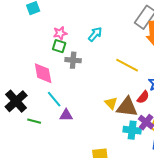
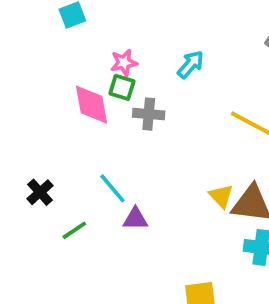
pink diamond: (43, 73) -> (91, 105), moved
black cross: (16, 101) -> (40, 192), size x0.6
green line: (34, 121) -> (74, 230), turned -48

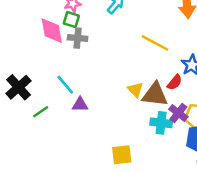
gray cross: (149, 114) -> (78, 38), moved
black cross: (40, 192) -> (19, 87), size x1.5

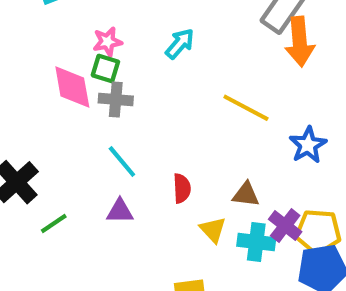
red semicircle: (175, 82) -> (182, 188), moved, turned -42
cyan line: (65, 85) -> (122, 161), moved
yellow triangle: (135, 90) -> (213, 230), moved
brown triangle: (155, 95) -> (246, 195), size x0.6

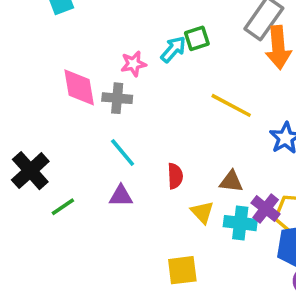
pink star: (107, 42) -> (133, 64), moved
green square: (105, 68) -> (197, 38), moved, turned -35

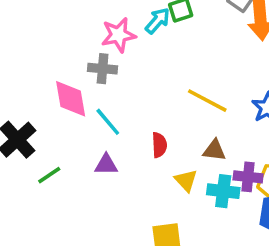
pink star: (133, 64) -> (119, 35), size x1.4
pink diamond: (79, 87) -> (71, 99), moved
yellow line: (231, 105) -> (207, 101), moved
purple cross: (266, 209) -> (248, 177), turned -32

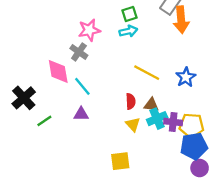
cyan arrow: (158, 21) -> (128, 31), moved, turned 36
gray cross: (103, 69) -> (79, 52), turned 30
red semicircle: (159, 145) -> (131, 101), moved
cyan cross: (223, 191) -> (157, 119), moved, turned -30

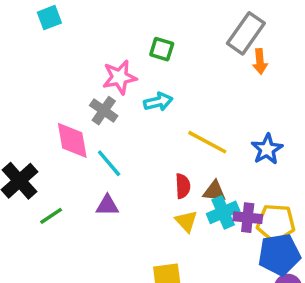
green square: (129, 14) -> (162, 49), moved, turned 35
orange arrow: (181, 20) -> (260, 61), size x0.6
cyan arrow: (128, 31) -> (158, 102), moved

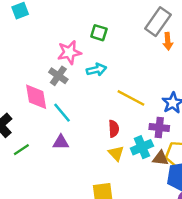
brown triangle: (214, 191) -> (160, 158), moved
purple cross: (248, 218) -> (159, 127), moved

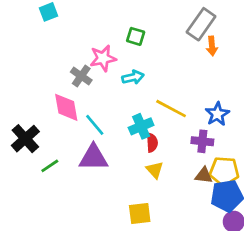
gray cross: (58, 76) -> (81, 76), moved
purple triangle: (61, 142) -> (93, 158), size x1.6
cyan cross: (142, 147) -> (141, 126), moved

